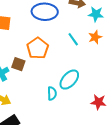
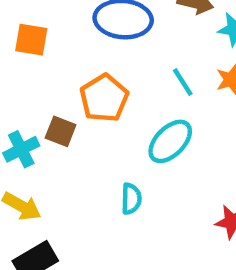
cyan ellipse: (69, 80) -> (170, 141), moved

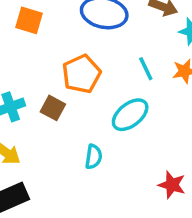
brown square: (61, 131) -> (53, 108), moved

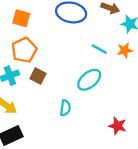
cyan line: (146, 69) -> (99, 49), turned -35
orange pentagon: (81, 74) -> (24, 50), moved

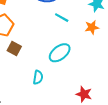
cyan line: (99, 49) -> (62, 18), moved

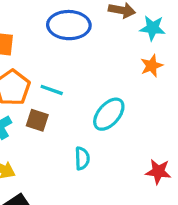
cyan line: (62, 18) -> (52, 90), moved

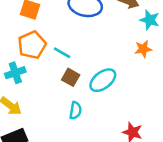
brown square: (37, 120) -> (71, 77), moved

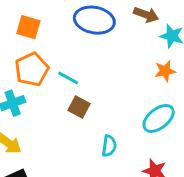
cyan ellipse: (103, 80) -> (159, 118), moved
cyan semicircle: (75, 110) -> (109, 146), moved

